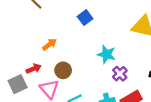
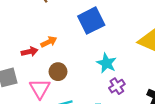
blue square: (85, 18) -> (91, 21), size x1.6
red arrow: (34, 69) -> (30, 52), moved

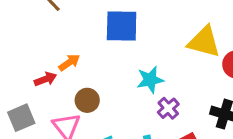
blue square: (91, 21) -> (122, 26), turned 36
cyan star: (107, 63) -> (150, 80), turned -30

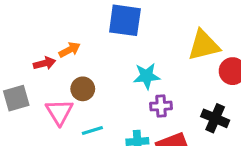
yellow triangle: (204, 42) -> (204, 45), turned -36
purple cross: (168, 108) -> (161, 106), turned 30

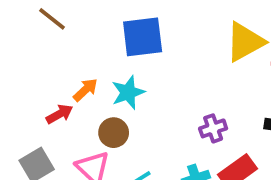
cyan star: (147, 76) -> (128, 92), moved

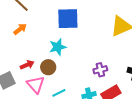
orange arrow: (85, 90) -> (20, 29), moved
red arrow: (59, 114) -> (27, 65), moved

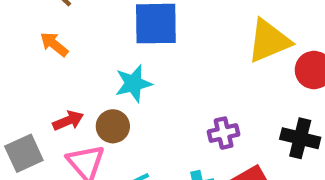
orange arrow: (20, 29) -> (54, 44), turned -104

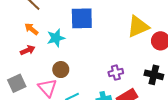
cyan star: (133, 83) -> (56, 38), moved
red arrow: (68, 121) -> (28, 50), moved

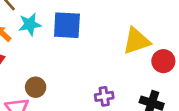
cyan star: (56, 38) -> (30, 24), moved

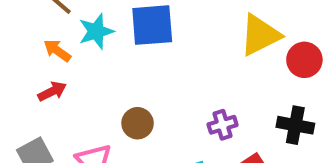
brown circle: (36, 87) -> (138, 123), moved

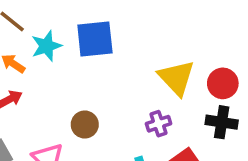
yellow triangle: (260, 35) -> (176, 78), moved, turned -45
red circle: (304, 60) -> (223, 83), moved

